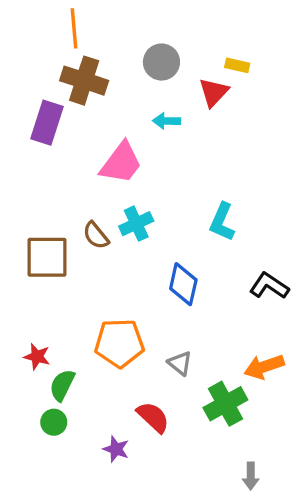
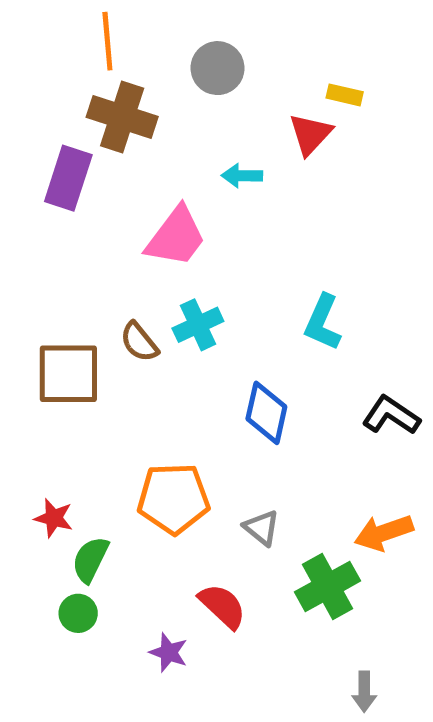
gray circle: (161, 62) -> (218, 68), moved

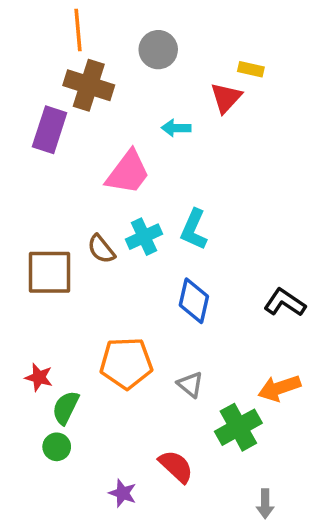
cyan L-shape: (323, 322) -> (194, 230), moved
red semicircle: (222, 606) -> (176, 466), moved
purple star: (169, 652) -> (123, 493), moved

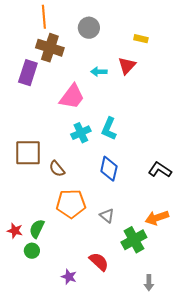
red triangle: (226, 98) -> (127, 66), moved
brown semicircle: (101, 249) -> (57, 169), moved
red star: (39, 377) -> (15, 231), moved

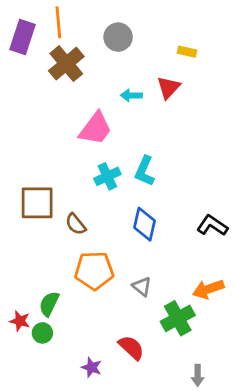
brown cross: (50, 48) -> (66, 64), turned 32
purple rectangle: (28, 73) -> (23, 37), moved
red star: (15, 231) -> (20, 321), moved

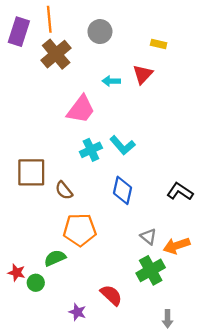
cyan L-shape: (145, 171) -> (122, 145), turned -65
gray triangle: (142, 286) -> (148, 237), moved
green semicircle: (49, 304) -> (55, 258), moved, turned 40

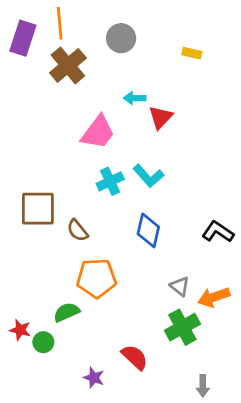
red triangle: (143, 74) -> (161, 117), moved

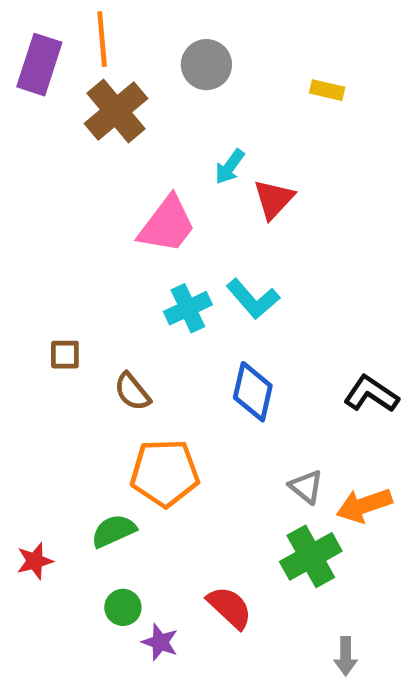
cyan arrow: (135, 98) -> (230, 167), turned -55
brown square: (38, 209) -> (65, 355), size x0.5
red star: (20, 330) -> (35, 561), turned -30
green circle: (43, 342) -> (123, 607), moved

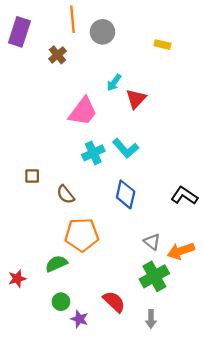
orange line: (102, 39) -> (72, 19), moved
brown cross: (116, 111) -> (58, 55), size x0.6
gray arrow: (346, 656) -> (151, 319), moved

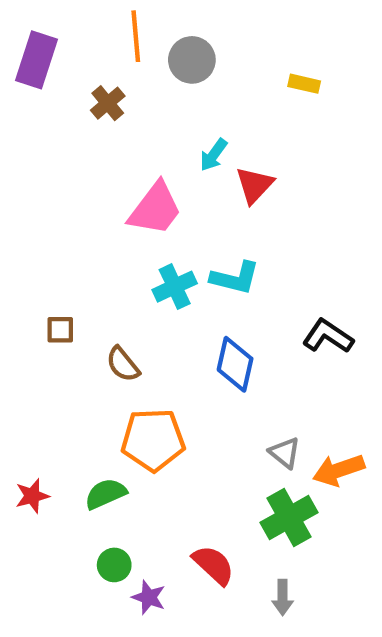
cyan L-shape: (126, 148) -> (235, 278), turned -35
black L-shape: (184, 196) -> (328, 336), moved
red star: (17, 279) -> (32, 496), moved

